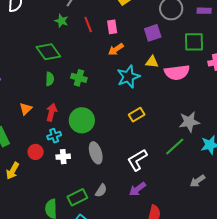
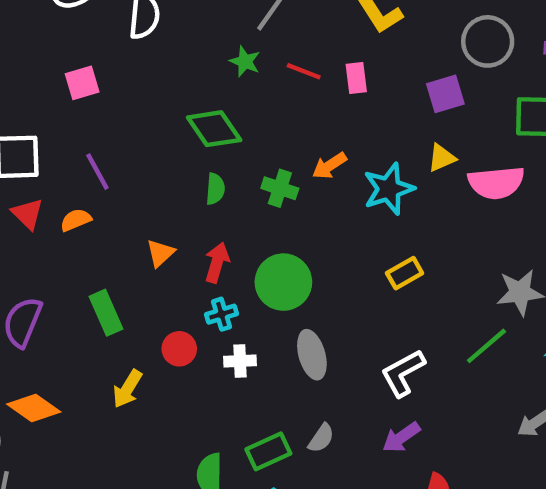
red line: (88, 24) -> (304, 71), turned -49
orange arrow: (116, 49) -> (329, 166), moved
yellow triangle: (152, 62) -> (442, 158), turned -32

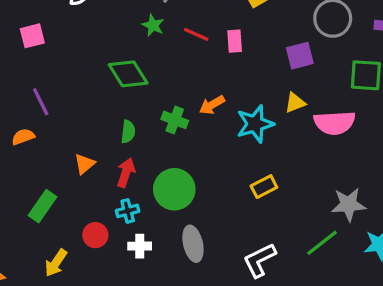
green semicircle: (215, 189) -> (128, 132), moved
green rectangle: (106, 313) -> (42, 206), turned 56

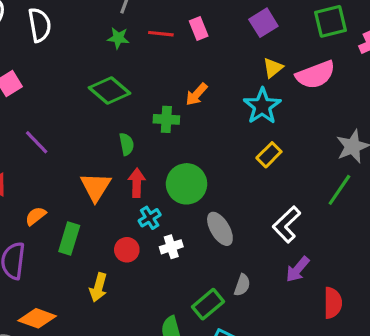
cyan star: (255, 124) -> (262, 106), moved
orange semicircle: (23, 137) -> (36, 216), moved
orange triangle: (85, 164) -> (96, 187), size x1.5

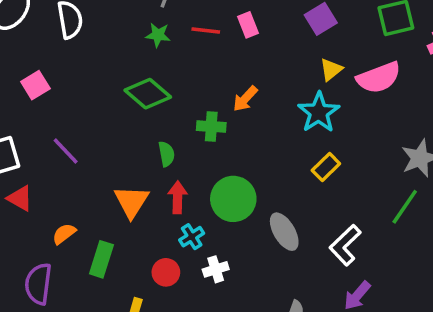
gray ellipse: (220, 229) -> (284, 232), moved

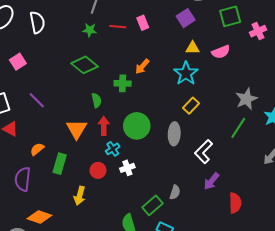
yellow triangle: (331, 70) -> (193, 48), turned 40
pink semicircle: (379, 78) -> (221, 52), size x0.7
gray ellipse: (284, 232) -> (174, 134), moved, turned 35

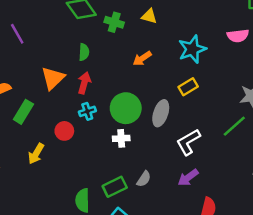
yellow triangle: (193, 48) -> (149, 16), moved
orange arrow: (142, 66) -> (142, 58), moved
green cross: (123, 83) -> (114, 22), moved
green circle: (137, 126) -> (126, 108), moved
white cross: (127, 168) -> (121, 138), moved

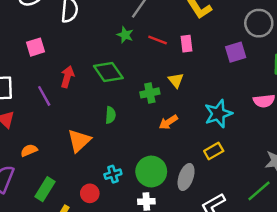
yellow triangle: (149, 16) -> (176, 80), turned 35
green cross: (114, 22) -> (150, 93), moved, turned -30
red arrow: (84, 83) -> (67, 77), moved
green rectangle: (23, 112) -> (45, 189), moved

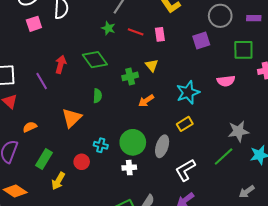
pink square: (36, 47) -> (34, 24), moved
cyan cross: (113, 174) -> (101, 145), turned 32

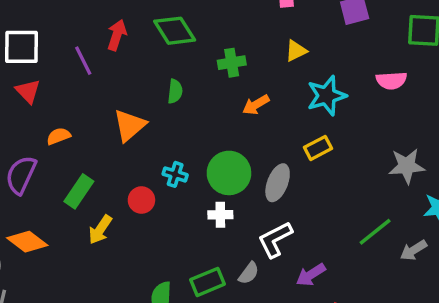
yellow triangle: (152, 65) -> (296, 51), moved, turned 40
green line: (224, 156) -> (375, 232), moved
white L-shape: (185, 170) -> (275, 239), moved
gray arrow: (247, 192) -> (414, 250), moved

